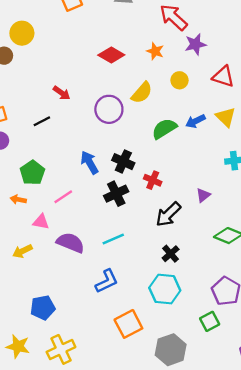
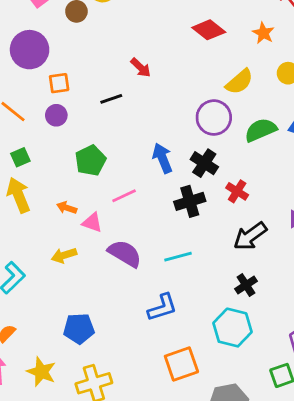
purple circle: (109, 109) -> (214, 118), moved
orange arrow: (18, 199) -> (67, 208), moved

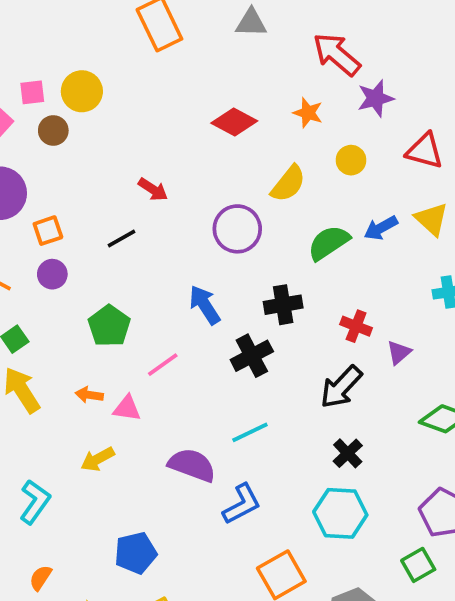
purple circle: (214, 118) -> (237, 229), moved
black cross: (204, 163) -> (283, 305), moved, turned -32
red cross: (237, 191) -> (356, 326), moved
purple semicircle: (125, 254) -> (192, 465), moved

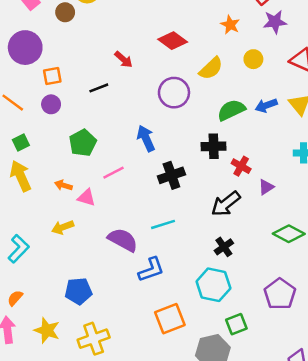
red diamond: (234, 122) -> (173, 41), moved
black cross: (283, 305) -> (214, 146), moved
green square: (418, 565) -> (236, 324), moved

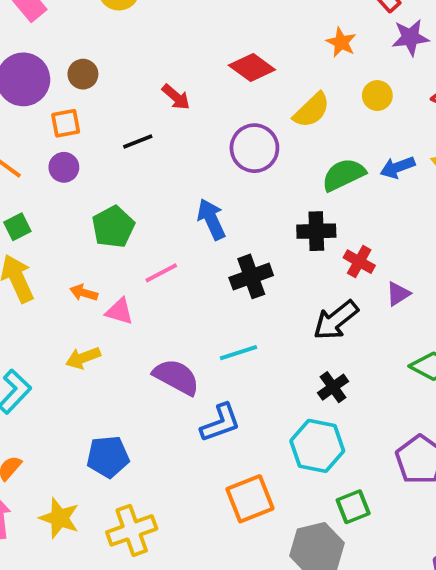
brown circle: (65, 12) -> (83, 74), moved

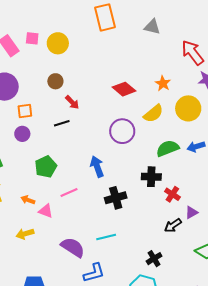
orange star: (341, 42) -> (163, 83), moved
brown circle: (83, 74) -> (55, 81), moved
yellow circle: (377, 96) -> (188, 108), size x1.6
red arrow: (176, 97) -> (72, 102), moved
black arrow: (336, 320) -> (173, 225), moved, size x0.7

